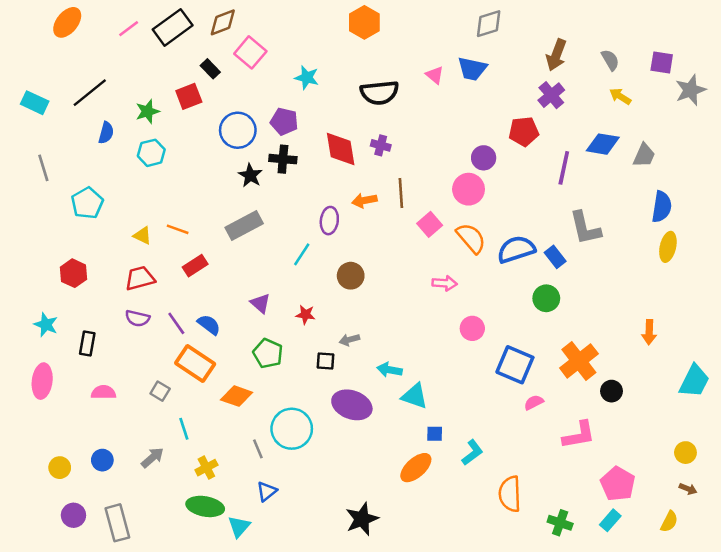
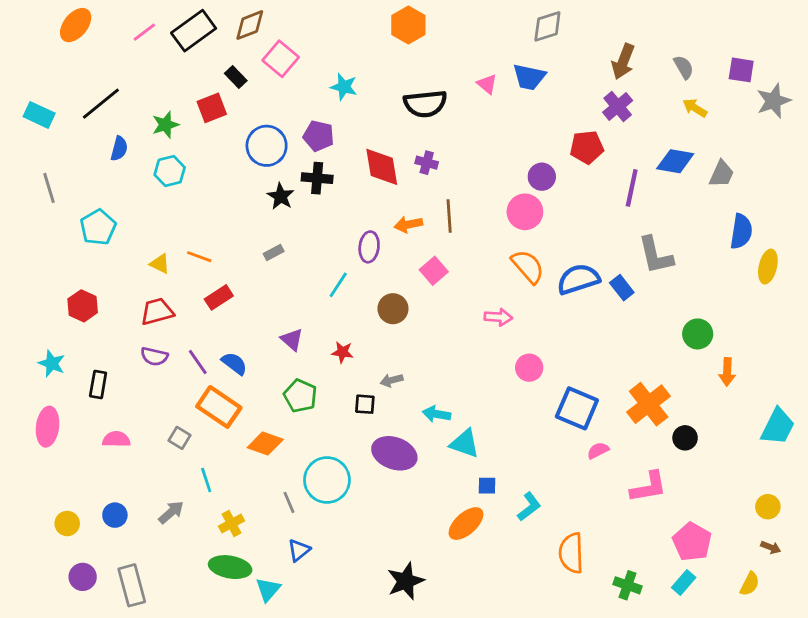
pink square: (430, 224) -> (434, 271), moved
gray rectangle: (244, 226) -> (274, 253), size x0.5
yellow ellipse: (668, 247) -> (768, 267), moved
green circle: (546, 298) -> (698, 334), moved

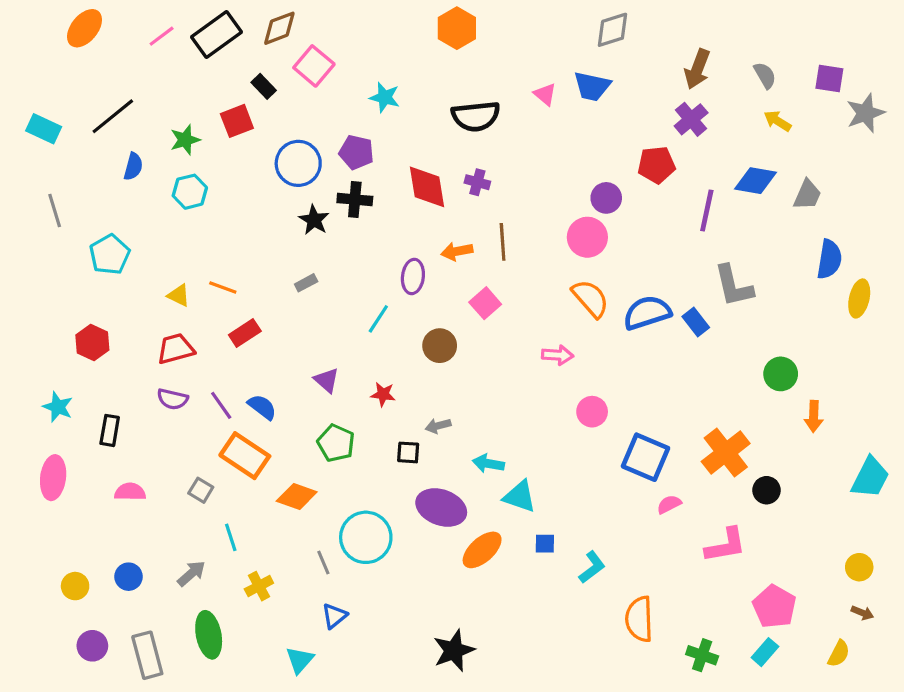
orange ellipse: (466, 524) -> (482, 550), moved
green ellipse: (230, 567) -> (209, 635), moved, turned 69

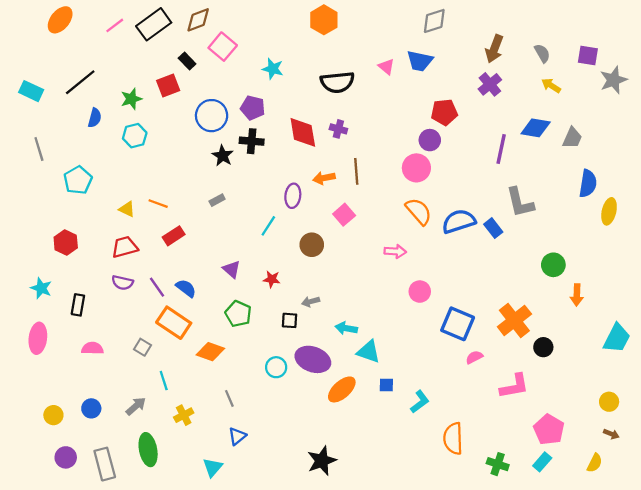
red pentagon: (657, 165) -> (444, 112), moved
cyan circle: (366, 537) -> (276, 367), moved, size x0.6

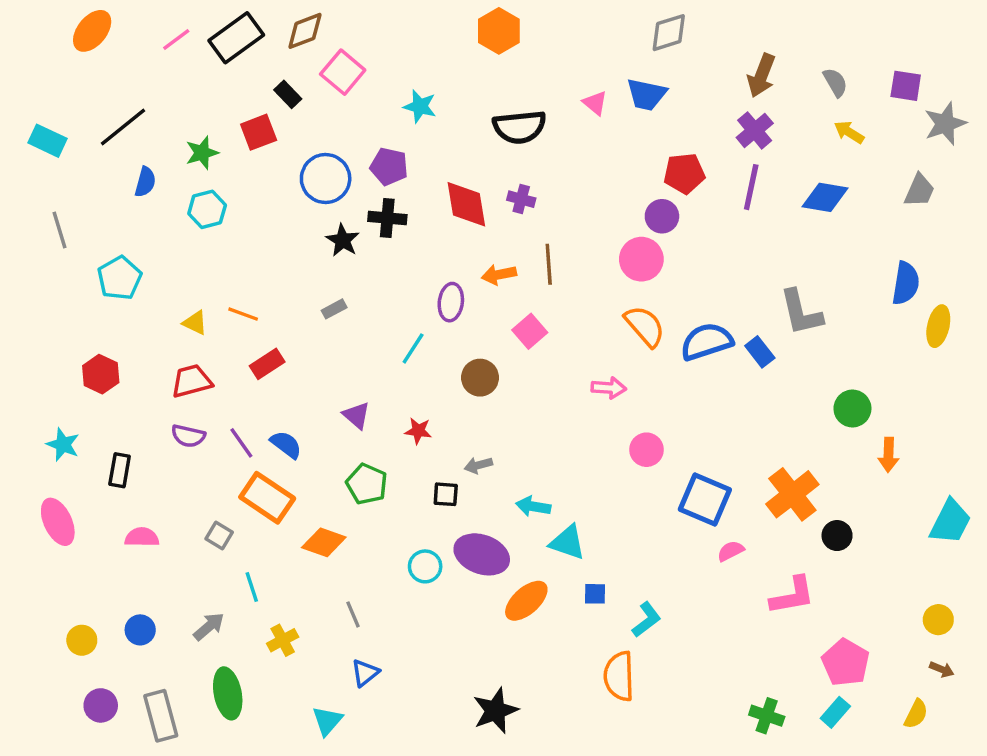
gray trapezoid: (572, 138) -> (919, 191), moved
purple line: (501, 149) -> (751, 187), moved
pink ellipse: (38, 338) -> (58, 522), turned -32
orange semicircle: (453, 438) -> (619, 676), moved

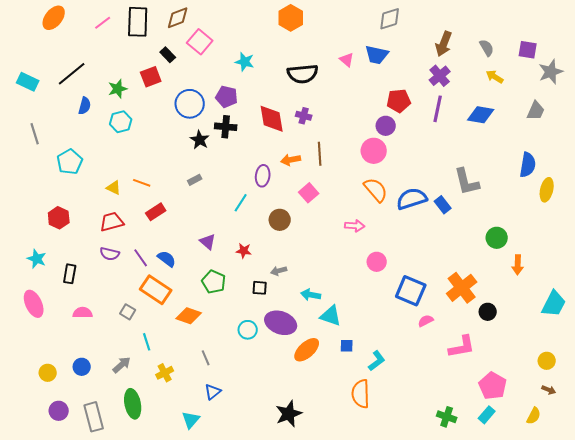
black rectangle: (236, 38) -> (138, 22), turned -52

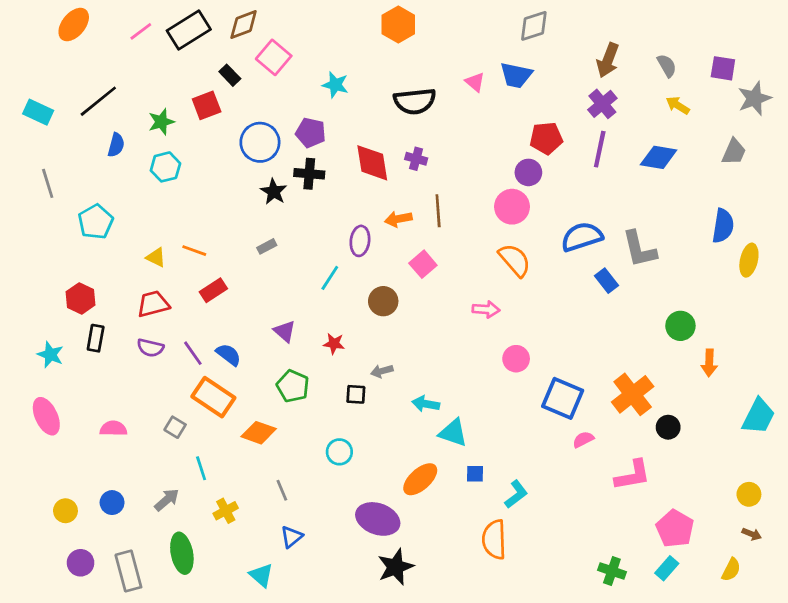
black rectangle: (138, 22) -> (189, 30), turned 56
blue semicircle: (412, 199) -> (582, 237), moved
black rectangle: (70, 274) -> (96, 338), moved
purple ellipse: (281, 323) -> (378, 519), moved
cyan triangle: (191, 420) -> (261, 575), turned -30

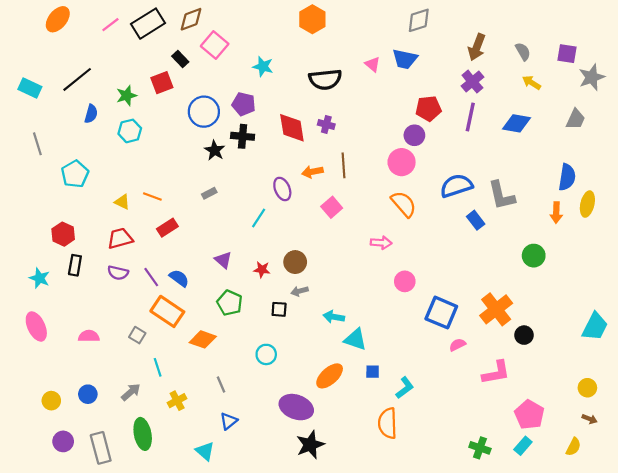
purple ellipse: (360, 241) -> (282, 189), turned -30
brown circle: (383, 301) -> (295, 262), moved
orange arrow: (709, 363) -> (556, 213), moved

